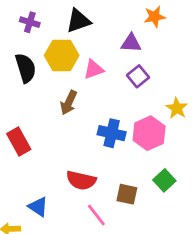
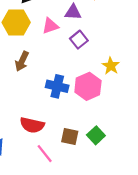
pink triangle: (94, 69) -> (50, 26), moved
green square: (164, 180) -> (96, 135), moved

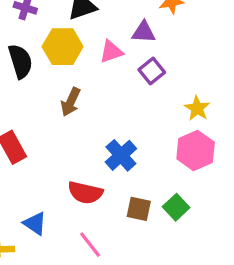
blue cross: (57, 86) -> (121, 155), moved, turned 35
pink hexagon: (88, 86) -> (196, 150), moved
pink line: (45, 154) -> (90, 245), moved

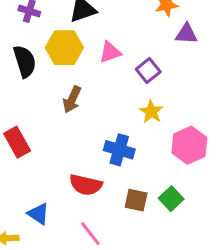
purple triangle: (144, 32) -> (186, 34), moved
yellow star: (197, 108) -> (151, 112), moved
blue cross: (121, 155) -> (119, 150), turned -32

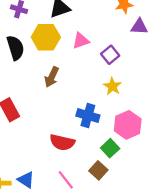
pink hexagon: (189, 145) -> (128, 125), moved
green square: (171, 199) -> (110, 148), moved
brown square: (136, 200) -> (98, 170), moved, turned 30
blue triangle: (38, 214) -> (26, 180), moved

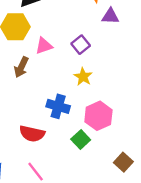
pink triangle: (81, 41) -> (44, 46), moved
brown square: (98, 170) -> (123, 162), moved

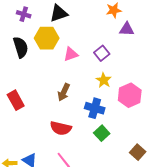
brown arrow: (21, 67) -> (64, 92), moved
blue cross: (58, 106) -> (95, 108), moved
pink hexagon: (98, 116) -> (130, 95), moved

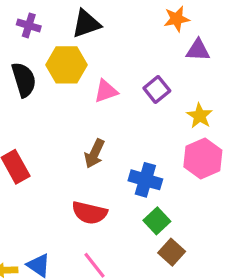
yellow star: (104, 80) -> (200, 116), moved
brown square: (138, 152) -> (172, 252), moved

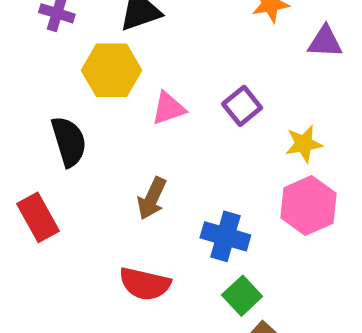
purple triangle: (198, 50) -> (325, 42), moved
black semicircle: (24, 80) -> (69, 141), moved
yellow star: (200, 116) -> (304, 144), turned 30

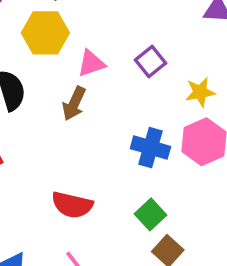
brown arrow: (152, 198) -> (74, 104), moved
blue cross: (225, 236) -> (150, 148), moved

